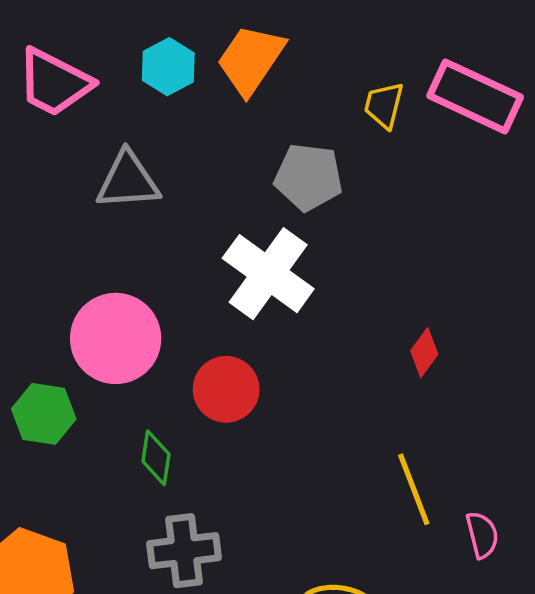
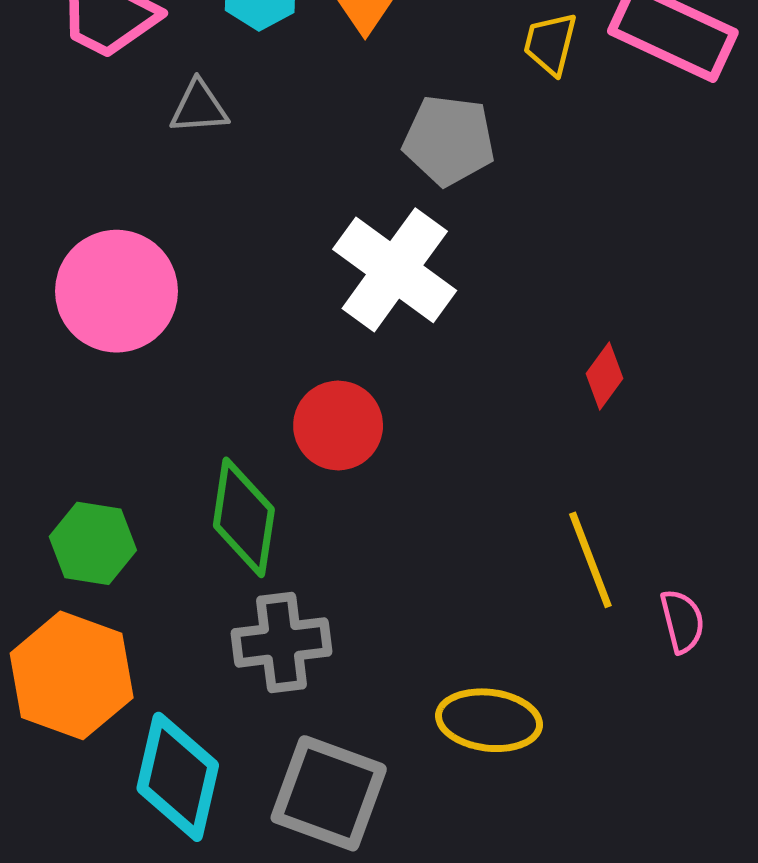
gray triangle: (128, 181) -> (199, 107), moved, size x0.7
pink circle: (116, 338) -> (116, 291), moved
green hexagon: (44, 414) -> (93, 543), moved
green diamond: (156, 458) -> (244, 517), size x1.6

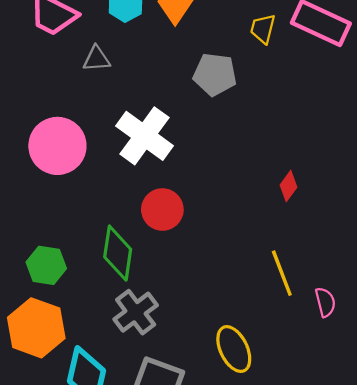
white cross: (395, 270) -> (145, 136), moved
gray cross: (282, 642) -> (136, 312), turned -30
yellow ellipse: (489, 720) -> (234, 349), turned 57

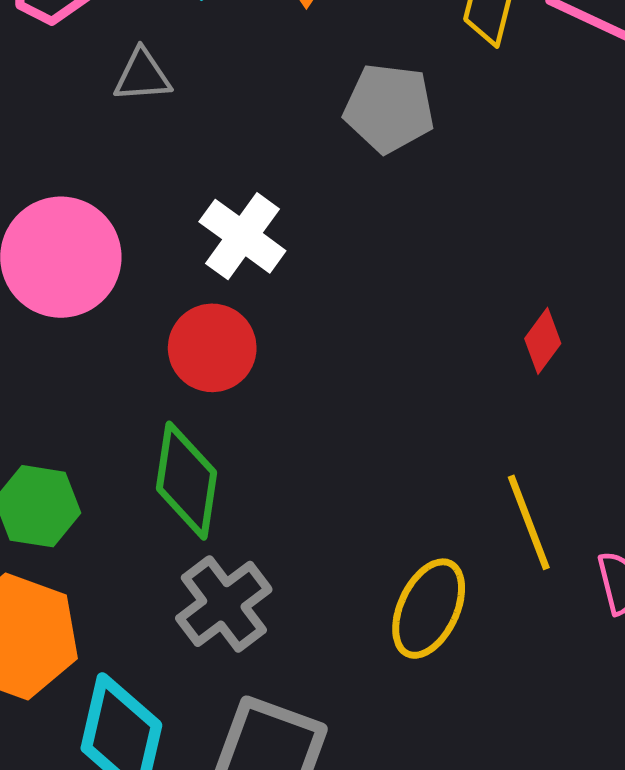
white cross: (145, 136) -> (242, 236), size x0.7
red circle: (162, 210) -> (212, 348), moved
yellow ellipse: (234, 349) -> (429, 609), moved, turned 51

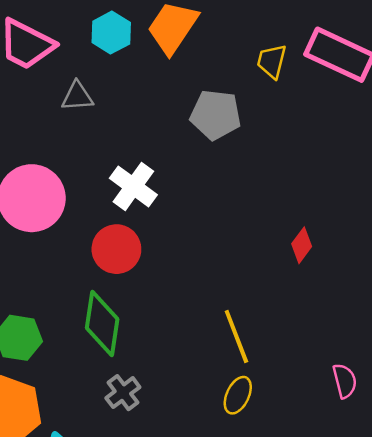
yellow line: (529, 522) -> (236, 336), moved
gray cross: (224, 604) -> (123, 393), size x0.7
yellow ellipse: (429, 609) -> (238, 395), size x0.7

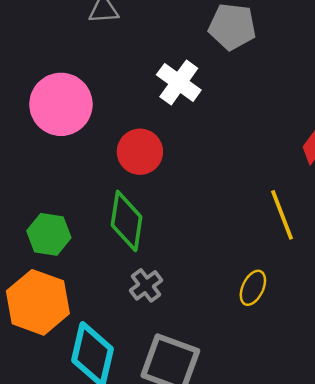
white cross: (133, 186) -> (179, 82), moved
yellow line: (236, 336) -> (282, 215), moved

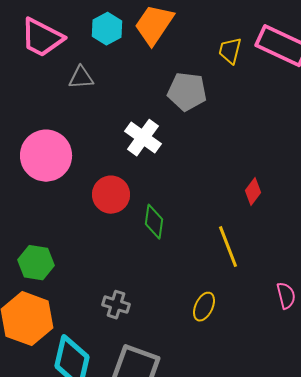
green diamond: (127, 221) -> (154, 222), moved, size x0.7
gray cross: (146, 285) -> (116, 305), turned -36

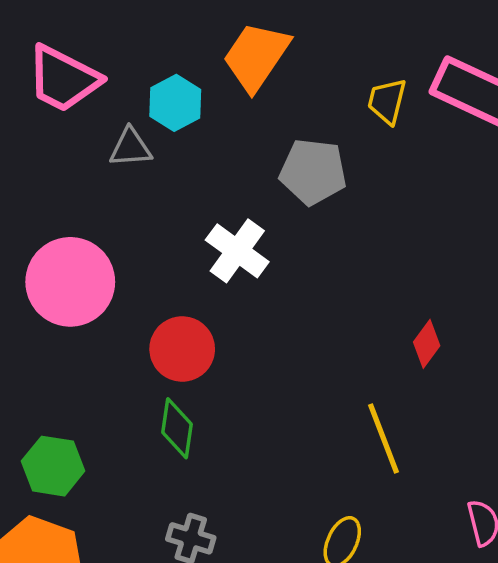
cyan hexagon: (107, 29) -> (175, 103), moved
green diamond: (154, 222) -> (177, 428), moved

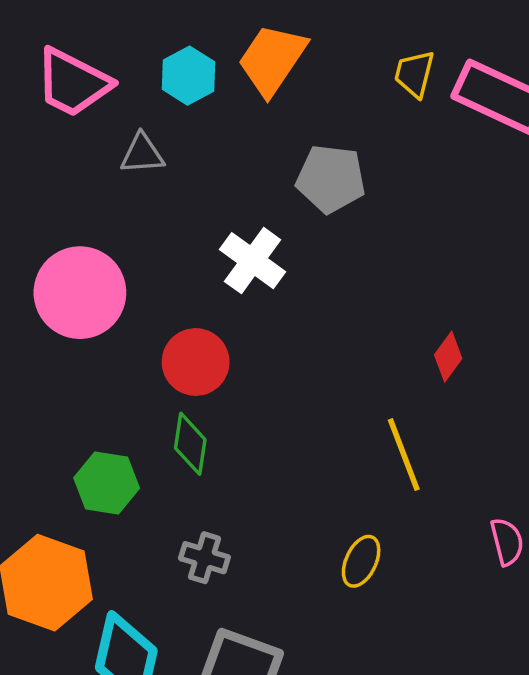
yellow trapezoid: (387, 101) -> (414, 74), moved
cyan hexagon: (175, 103) -> (188, 76), moved
green hexagon: (53, 466) -> (107, 483), moved

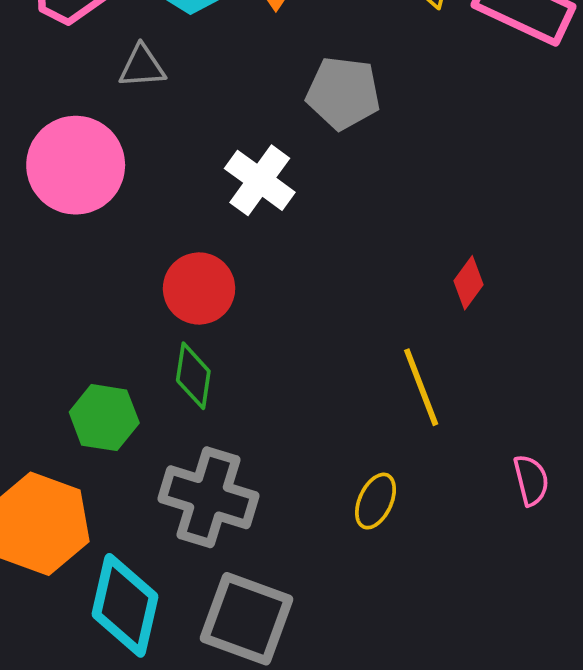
pink circle: (80, 293) -> (76, 165), moved
gray cross: (204, 558) -> (209, 497), size x1.8

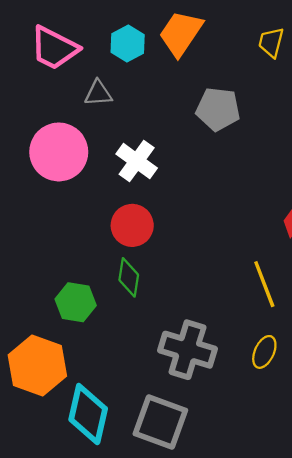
white cross: (260, 180) -> (137, 161), moved
gray cross: (209, 497) -> (188, 350), moved
yellow ellipse: (376, 501) -> (264, 352), moved

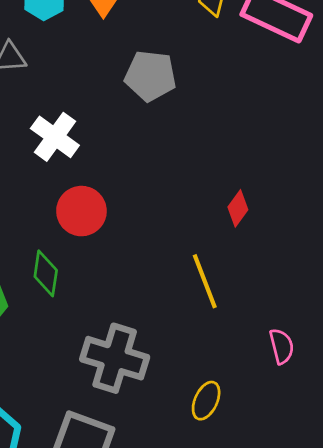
red circle: (132, 225) -> (81, 211), moved
yellow ellipse: (264, 352) -> (206, 401), moved

